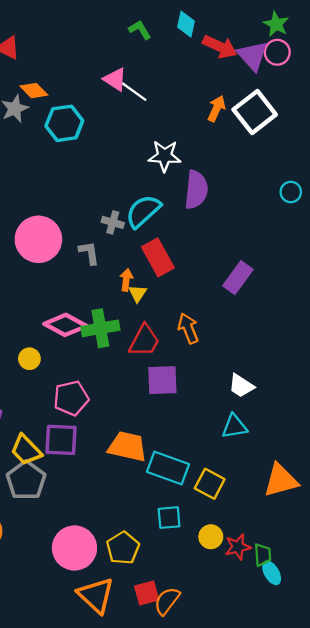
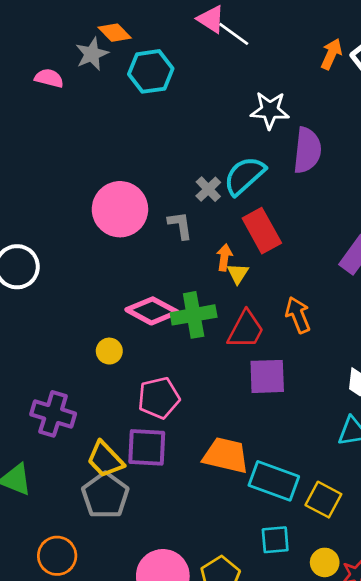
gray cross: (113, 222) -> (208, 189), turned 30

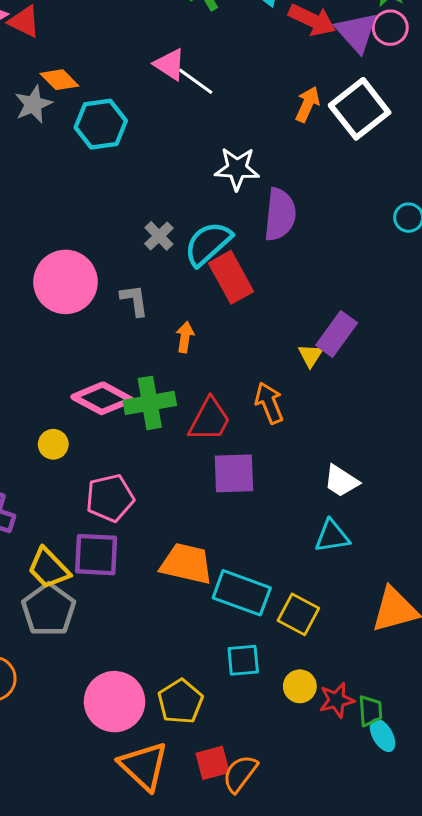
gray cross: (208, 189) -> (159, 236), moved
red rectangle: (262, 231) -> (231, 277), moved
yellow triangle: (238, 273) -> (311, 355), moved

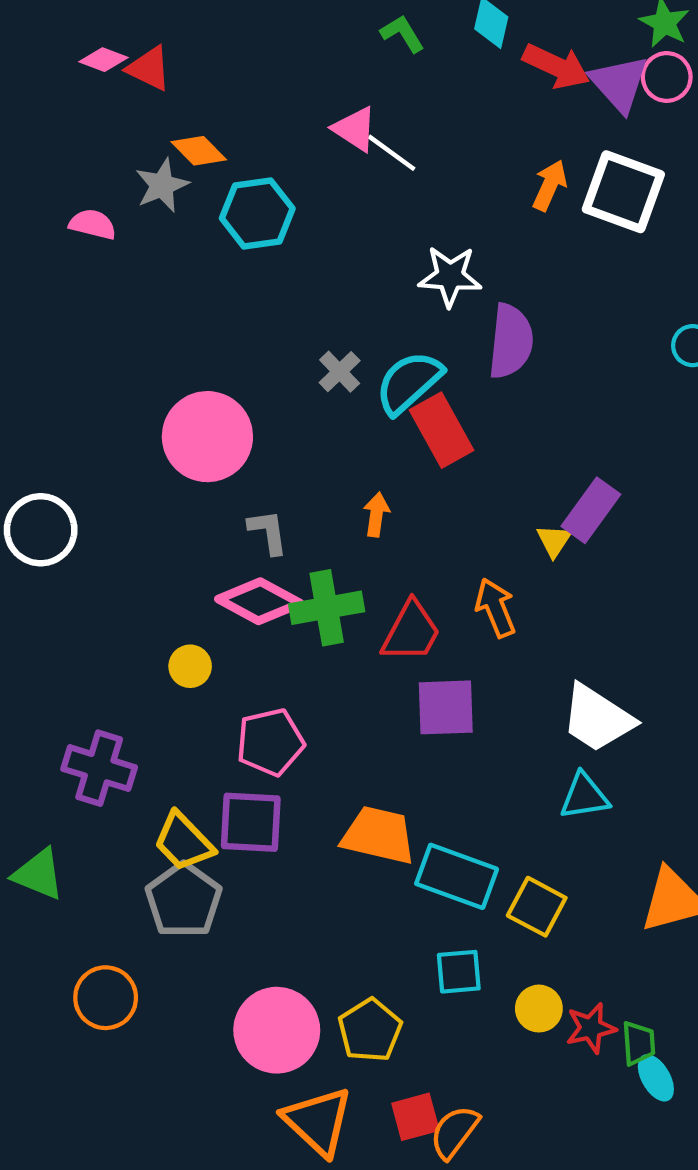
white square: (360, 109) -> (623, 192), turned -32
gray L-shape: (134, 300) -> (268, 532), moved
white trapezoid: (341, 481) -> (597, 718), size x1.5

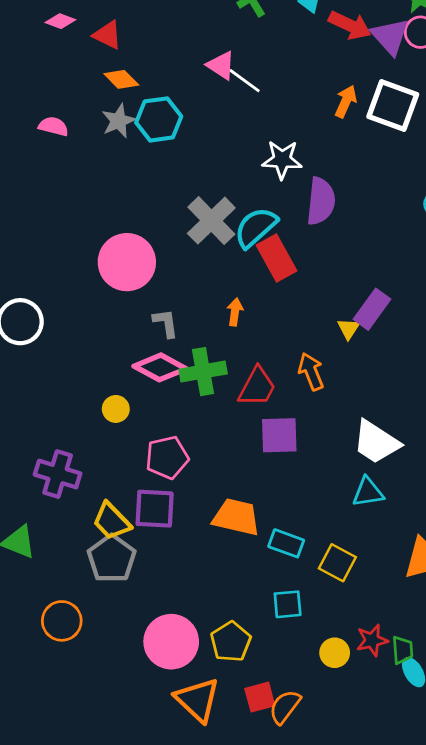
red triangle: (149, 68) -> (107, 35), moved
gray star: (162, 185) -> (119, 121), moved
gray cross: (340, 372) -> (211, 221), size x1.8
cyan rectangle: (457, 876) -> (286, 543), size x0.7
yellow circle: (539, 1009) -> (335, 653), moved

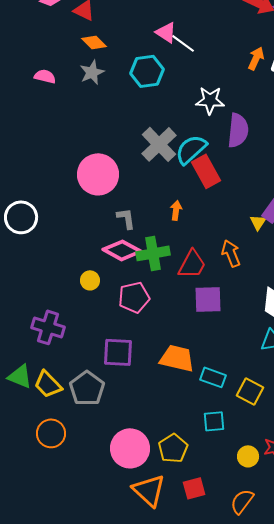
cyan hexagon: (159, 119) -> (147, 71), moved
pink pentagon: (167, 457) -> (134, 297), moved
yellow trapezoid: (112, 521) -> (48, 384), moved
orange semicircle: (285, 707) -> (242, 501), moved

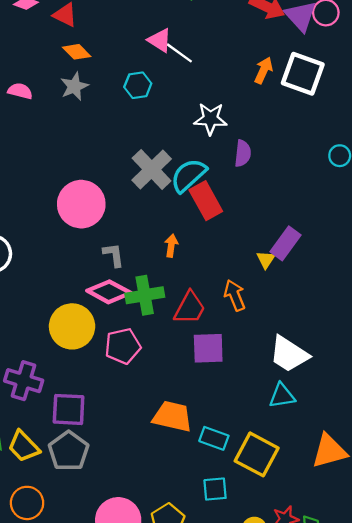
cyan hexagon: (147, 71) -> (138, 85), size x0.7
purple semicircle: (238, 130) -> (243, 153), size x0.7
yellow circle: (90, 280) -> (72, 326), size x2.0
purple square: (118, 352) -> (69, 409), moved
yellow square: (250, 391) -> (257, 454), size x1.4

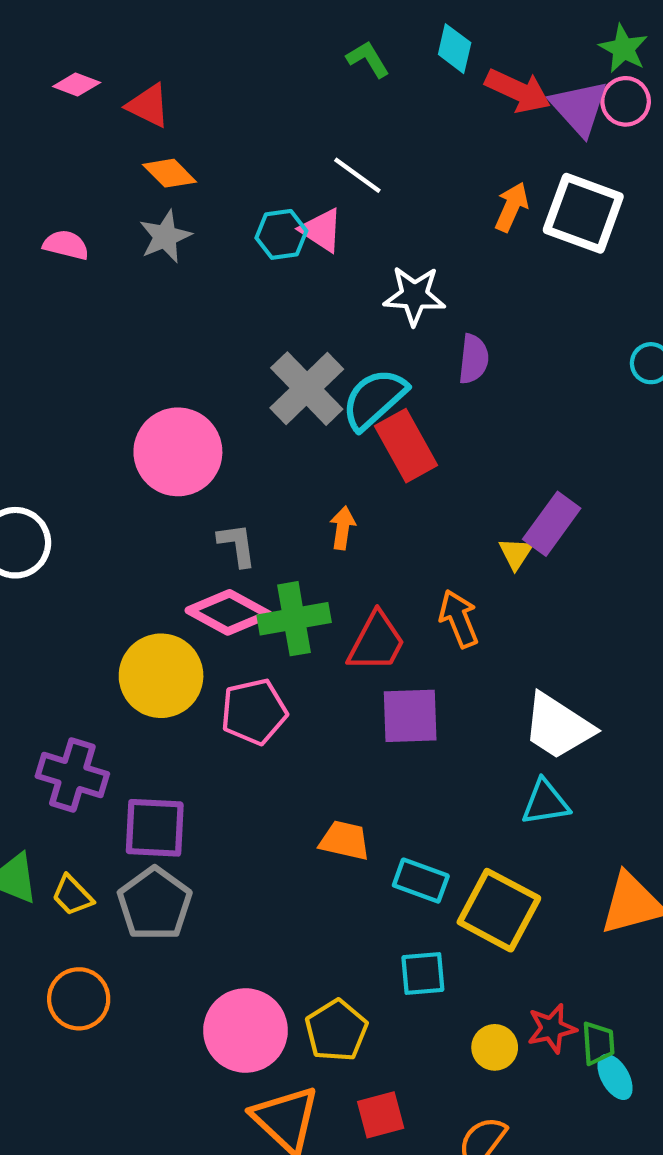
pink triangle: (160, 40) -> (322, 230), moved
orange trapezoid: (172, 416) -> (345, 840), size x0.7
yellow trapezoid: (24, 446) -> (72, 895), size x0.7

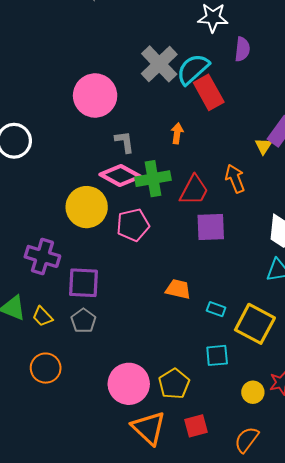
cyan rectangle: (421, 881) -> (216, 309), size x0.7
gray pentagon: (155, 904) -> (83, 321), size x0.7

